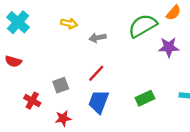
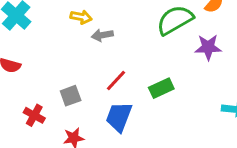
gray arrow: (98, 38) -> (102, 35), moved
green rectangle: (145, 98) -> (161, 88), moved

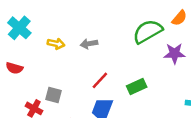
yellow arrow: (81, 17) -> (56, 44), moved
gray square: (71, 96) -> (54, 95), moved, turned 35

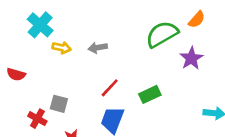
cyan cross: (19, 28) -> (40, 25), moved
purple star: (174, 53) -> (191, 58), turned -30

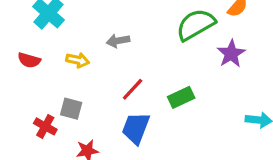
yellow arrow: (62, 48) -> (78, 60), moved
red semicircle: (16, 74) -> (29, 60), moved

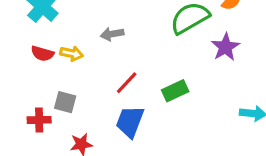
red semicircle: (29, 60) -> (42, 54), moved
red cross: (45, 126) -> (39, 120), turned -30

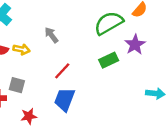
gray arrow: (112, 34) -> (51, 35), turned 63
green rectangle: (175, 91) -> (109, 60), moved

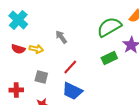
gray square: (17, 85) -> (41, 77), moved
blue trapezoid: (65, 99) -> (72, 91), turned -85

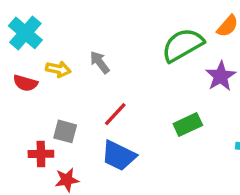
yellow arrow: (36, 49) -> (58, 69), moved
green rectangle: (109, 58) -> (188, 125), moved
red cross: (16, 90) -> (41, 154), moved

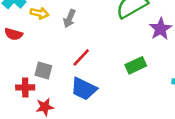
gray arrow: (100, 62) -> (69, 18), turned -120
yellow arrow: (58, 69) -> (40, 13), moved

